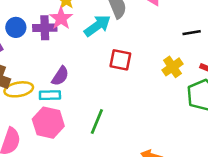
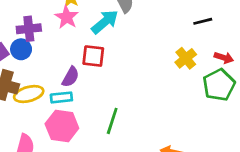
blue circle: (16, 27) -> (21, 49), moved
purple cross: (45, 28) -> (29, 29), moved
red square: (120, 60) -> (93, 56), moved

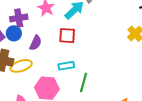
purple semicircle: (71, 77) -> (36, 43), moved
cyan rectangle: (61, 97) -> (66, 66), moved

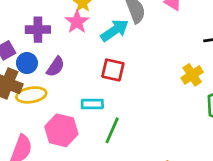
blue circle: (14, 33) -> (27, 63), moved
red square: (67, 36) -> (113, 70), moved

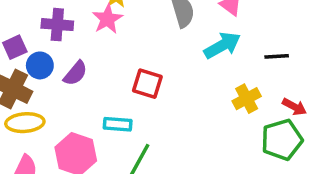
cyan arrow: (115, 30) -> (222, 45), moved
yellow ellipse: (31, 95) -> (25, 123), moved

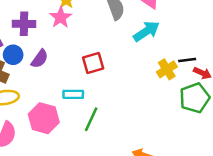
black line: (277, 56) -> (187, 60), moved
red square: (147, 84) -> (93, 63), turned -30

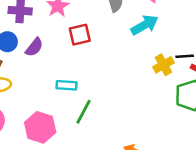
red square: (93, 63) -> (80, 35), moved
pink hexagon: (44, 118) -> (40, 127), moved

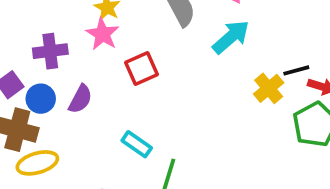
cyan rectangle: (67, 85) -> (137, 144), turned 42

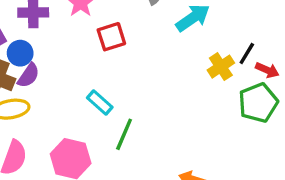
black line: (296, 70) -> (247, 54), turned -50
purple semicircle: (80, 99) -> (28, 75), moved

